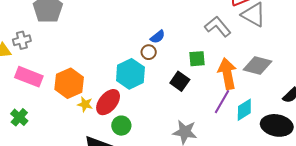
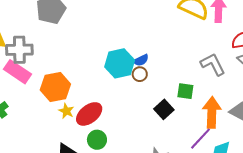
blue semicircle: (158, 37) -> (141, 60), moved
gray cross: (22, 40) -> (19, 50), moved, size x1.5
cyan hexagon: (130, 74) -> (120, 63), moved

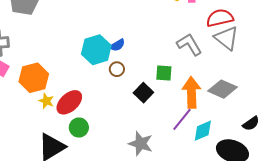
brown circle: (140, 74) -> (117, 69), moved

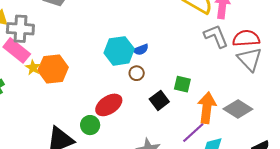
gray L-shape: (189, 44) -> (216, 36), moved
yellow star: (46, 101) -> (33, 67), moved
red ellipse: (69, 102) -> (109, 105), moved

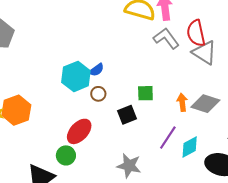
red semicircle: (246, 38) -> (196, 33), turned -84
black square: (159, 100) -> (127, 115), turned 30
orange arrow: (207, 108) -> (182, 102), moved, size x0.6

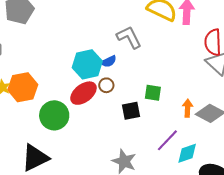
gray L-shape: (166, 38) -> (129, 37), moved
red ellipse: (79, 131) -> (83, 93), moved
green circle: (66, 155) -> (54, 115), moved, size x1.5

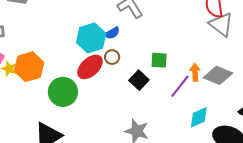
black square: (131, 111) -> (139, 80), turned -30
purple line: (167, 140) -> (180, 86), moved

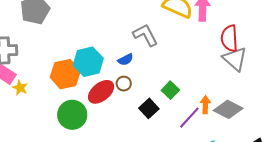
cyan hexagon: (91, 38) -> (88, 62), moved
green square: (159, 60) -> (170, 90), turned 36
orange hexagon: (29, 67) -> (65, 74), moved

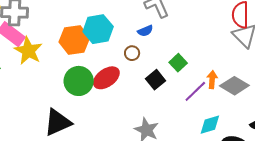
blue semicircle: (126, 60) -> (145, 31), moved
yellow star: (20, 88) -> (28, 51), size x1.8
red ellipse: (101, 92) -> (106, 78), moved

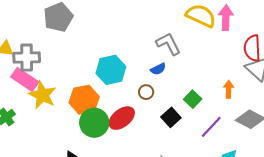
orange hexagon: (74, 40) -> (84, 100), moved
orange arrow: (212, 80) -> (229, 89), moved

